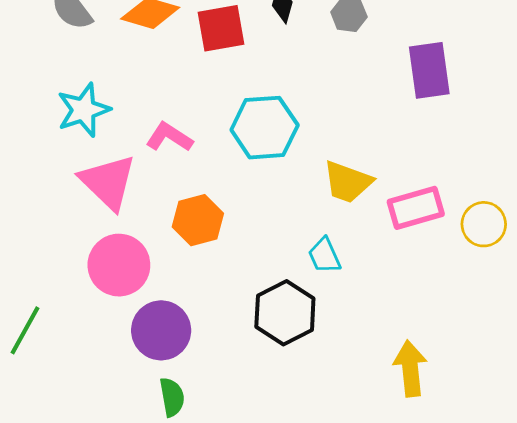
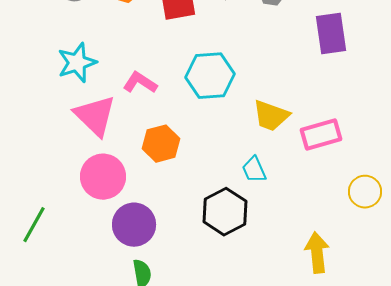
yellow circle: (484, 224) -> (365, 192), moved

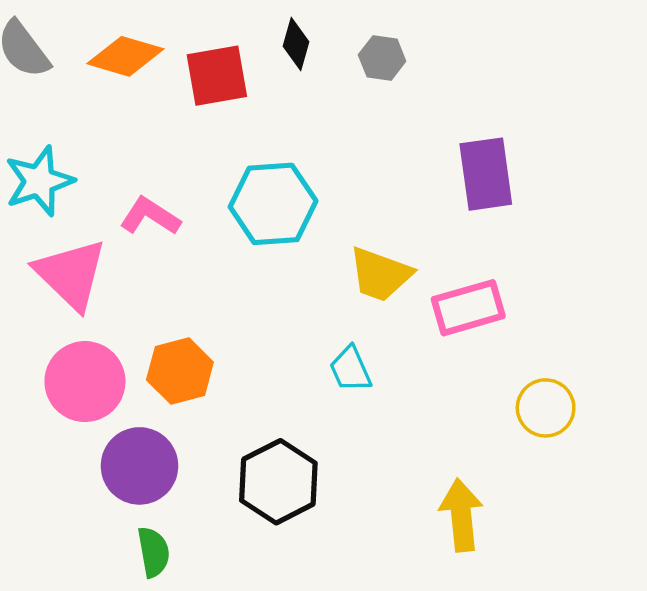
purple rectangle: (331, 34) -> (486, 174), moved
orange hexagon: (161, 144) -> (180, 371), moved
black hexagon: (225, 212) -> (278, 482), moved

